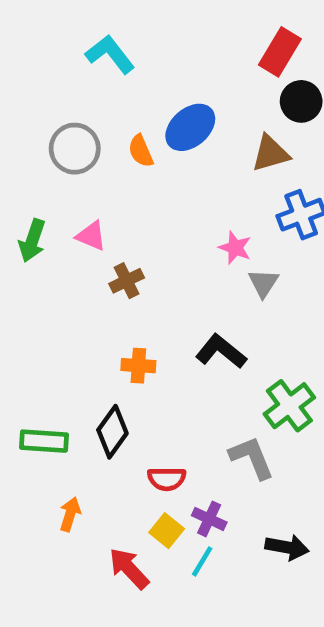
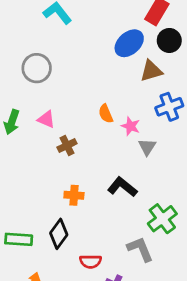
blue ellipse: (190, 127) -> (129, 43), moved
orange semicircle: (141, 151) -> (106, 114), moved

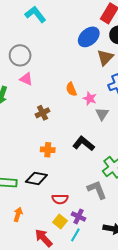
brown triangle: (151, 71) -> (105, 57), turned -30
pink triangle: (46, 119) -> (26, 79), moved
black diamond: (59, 234) -> (36, 178), turned 65

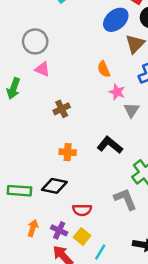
orange semicircle: (71, 89) -> (104, 69), moved
purple cross: (78, 216) -> (59, 230), moved

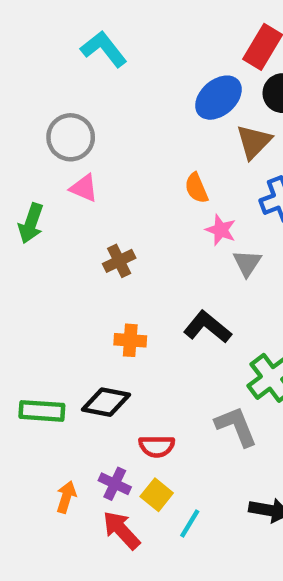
orange arrow: (33, 228) -> (66, 497), moved

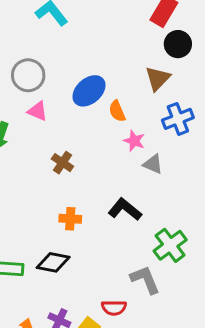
blue ellipse: (218, 98) -> (89, 91), moved
brown cross: (119, 261) -> (62, 163), turned -30
gray triangle: (247, 263) -> (153, 164), turned -40
red semicircle: (157, 446) -> (114, 308), moved

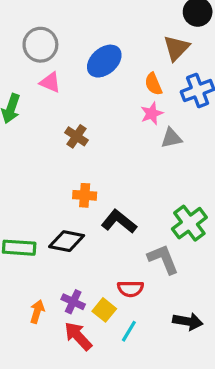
orange semicircle: (117, 111) -> (153, 84), moved
pink star: (134, 141) -> (152, 113), turned 30
gray triangle: (153, 164) -> (171, 138), turned -35
black L-shape: (125, 209) -> (119, 222), moved

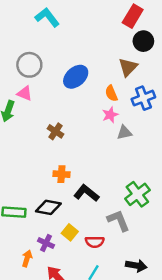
pink triangle: (50, 82) -> (25, 93), moved
purple cross: (73, 302) -> (46, 243), moved
yellow square: (104, 310) -> (70, 232), moved

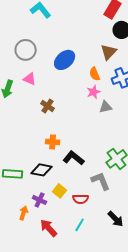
pink triangle: (25, 93) -> (30, 79), moved
black arrow: (136, 266) -> (116, 219), turned 36

